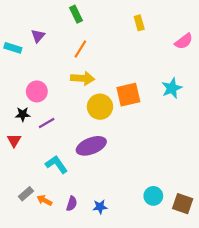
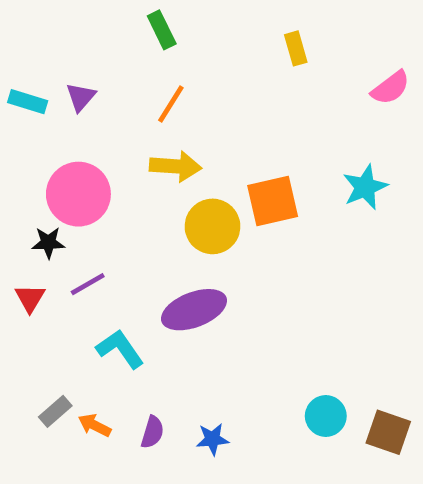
purple triangle: (38, 36) -> (81, 97), moved
pink circle: (37, 91) -> (78, 194), size x1.4
purple line: (47, 123) -> (88, 284), moved

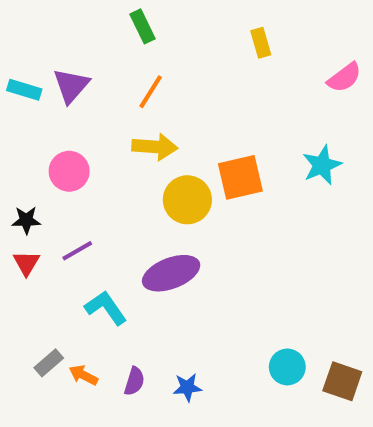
purple triangle: (81, 97) -> (71, 86), size x1.4
pink circle: (78, 194) -> (69, 171), size x0.7
black star: (48, 243) -> (26, 220), moved

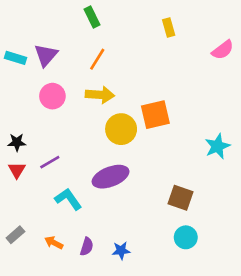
cyan star: (322, 165) -> (217, 146), moved
pink circle: (69, 171) -> (52, 96), moved
gray rectangle: (49, 363) -> (15, 235), moved
brown square: (342, 381) -> (180, 198), moved

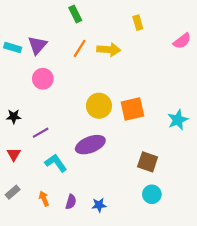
yellow arrow: (100, 95) -> (109, 50), moved
orange square: (155, 115) -> (132, 109), moved
red triangle: (17, 170) -> (14, 154), moved
orange arrow: (54, 243) -> (44, 199), turned 40

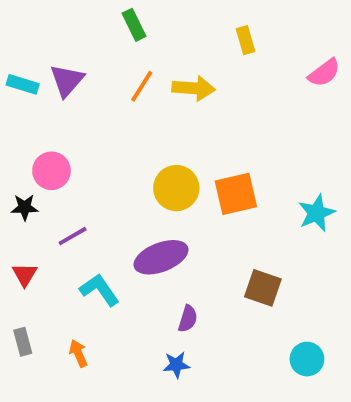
pink circle: (43, 79) -> (51, 171), moved
gray rectangle: (13, 192) -> (23, 342), turned -64
cyan circle: (152, 194) -> (307, 359), moved
purple semicircle: (71, 202) -> (188, 319), moved

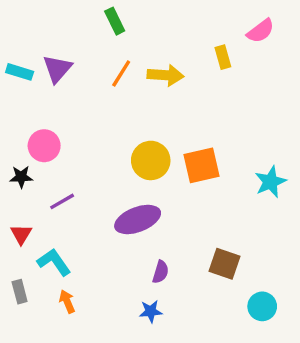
yellow rectangle: (245, 40) -> (223, 57), moved
pink semicircle: (324, 73) -> (261, 31), moved
brown square: (263, 288) -> (224, 264), moved
cyan L-shape: (99, 290) -> (54, 262), moved

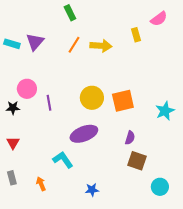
purple line: (62, 201) -> (49, 103), moved, turned -70
cyan L-shape: (54, 262) -> (63, 160), moved
purple semicircle: (161, 272) -> (130, 138), moved

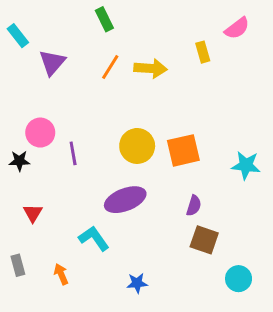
cyan rectangle: (12, 44) -> (18, 36), moved, turned 35
cyan star: (165, 111) -> (246, 165), turned 30
red triangle: (13, 143) -> (33, 213), moved

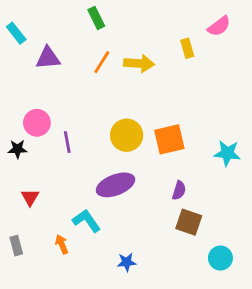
purple triangle: (52, 62) -> (48, 58), turned 44
orange arrow: (61, 274) -> (62, 244), moved

